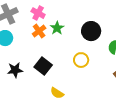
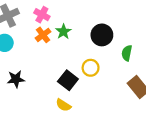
black square: (43, 66) -> (68, 80), moved

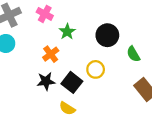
orange cross: (43, 35) -> (51, 54), moved
green semicircle: (127, 53) -> (133, 54), turned -42
black star: (16, 79) -> (46, 81), moved

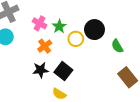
pink cross: (45, 14) -> (40, 23), moved
yellow circle: (96, 69) -> (76, 39), moved

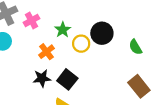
pink cross: (40, 23) -> (31, 20), moved, turned 32
green semicircle: (117, 46) -> (135, 47), moved

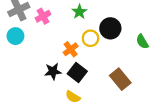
green star: (63, 30) -> (79, 12), moved
orange cross: (46, 52) -> (71, 49), moved
brown rectangle: (139, 86) -> (120, 79), moved

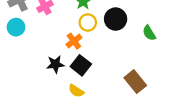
yellow circle: (90, 38) -> (88, 23), moved
brown rectangle: (120, 79) -> (135, 82), moved

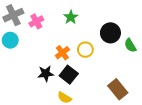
black circle: (116, 19) -> (110, 33), moved
yellow circle: (88, 23) -> (85, 50), moved

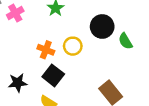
orange cross: (62, 53) -> (46, 50), turned -32
black star: (46, 74) -> (18, 83), moved

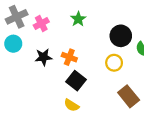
yellow circle: (73, 46) -> (114, 63), moved
black star: (18, 83) -> (44, 57), moved

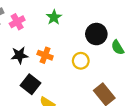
yellow circle: (114, 63) -> (81, 61), moved
black square: (76, 81) -> (31, 84), moved

